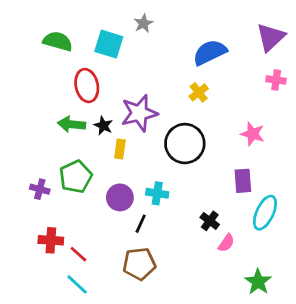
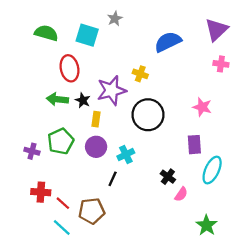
yellow cross: (199, 92) -> (140, 74), moved, turned -32
cyan cross: (157, 193) -> (126, 155), turned -35
purple circle: (120, 197) -> (96, 147), moved
brown pentagon: (139, 264) -> (92, 211), moved

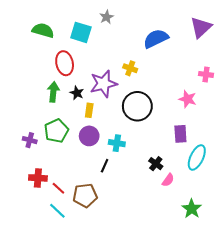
pink cross: (221, 64) -> (206, 74), moved
green arrow: (57, 99) -> (53, 92), turned 90
cyan cross: (126, 155) -> (117, 143), turned 35

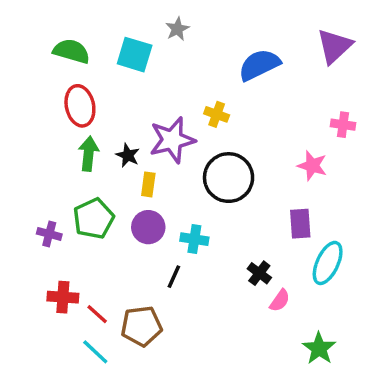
red ellipse: (65, 63) -> (80, 106), moved

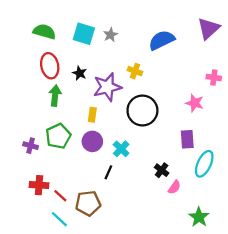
gray star: (177, 29) -> (110, 35), moved
black star: (128, 155) -> (80, 73), moved
cyan cross: (194, 239) -> (121, 149), turned 35

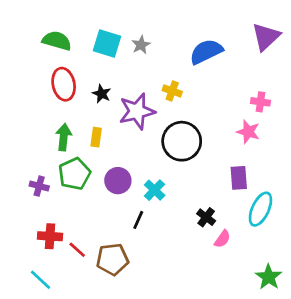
pink cross: (214, 77) -> (260, 102), moved
green arrow: (55, 96) -> (64, 137), moved
yellow rectangle: (92, 115) -> (96, 137), moved
green star: (199, 217) -> (269, 277), moved
cyan line: (59, 219) -> (41, 280), moved

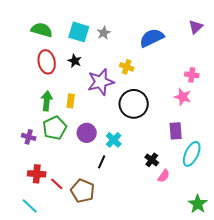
purple triangle: (266, 37) -> (196, 27), size x0.7
black star: (102, 94) -> (75, 61), moved
brown pentagon: (112, 259) -> (83, 191), turned 30

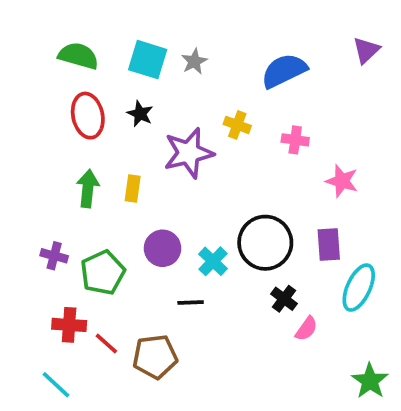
pink cross: (192, 75) -> (295, 140), moved
black circle: (134, 104) -> (265, 243), moved
green pentagon: (55, 128) -> (103, 273), moved
black line: (102, 162) -> (191, 302), turned 64
brown pentagon: (83, 191) -> (155, 357), turned -30

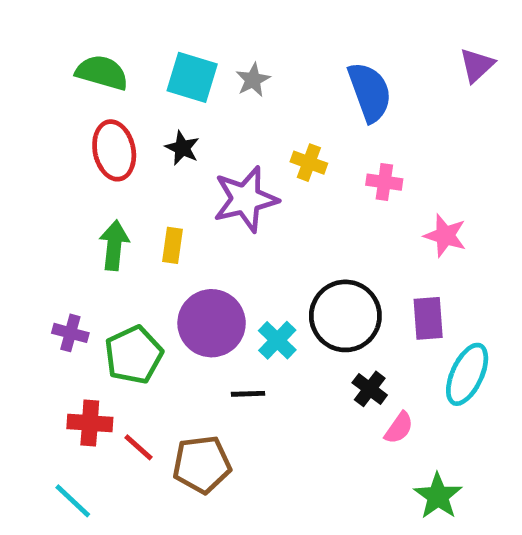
blue semicircle: (284, 71) -> (370, 92), turned 96
purple circle: (163, 248) -> (212, 323), size x1.4
green star: (370, 381) -> (438, 496), moved

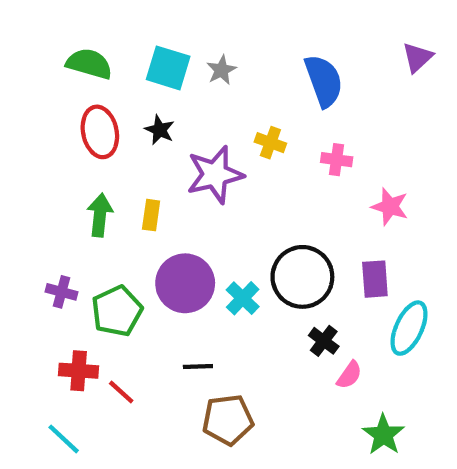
black line: (248, 394) -> (198, 366), moved
brown pentagon: (202, 464) -> (228, 420), moved

